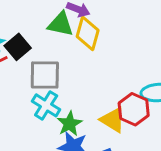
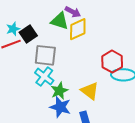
yellow diamond: (88, 33) -> (78, 29), turned 45
red hexagon: (134, 109) -> (112, 62), moved

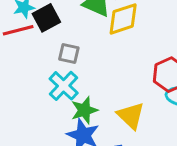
gray square: (45, 55) -> (69, 53), size x0.6

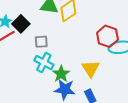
yellow triangle: (131, 116) -> (91, 69), turned 30

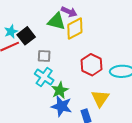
red hexagon: (107, 36) -> (92, 65), moved
yellow triangle: (91, 69) -> (100, 98), moved

